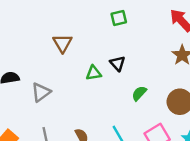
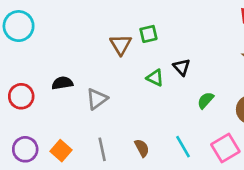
green square: (119, 18) -> (148, 34), moved
green triangle: (94, 73) -> (155, 78), turned 35

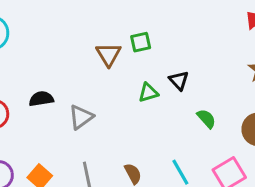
green triangle: (155, 78) -> (148, 93), turned -42
green semicircle: (205, 100) -> (206, 119), turned 96

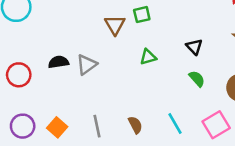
black triangle: (179, 80) -> (194, 47), moved
gray triangle: (81, 117) -> (87, 65), moved

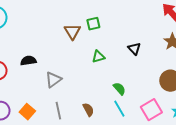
gray triangle: (87, 65) -> (53, 80), moved
green semicircle: (197, 79) -> (119, 89), moved

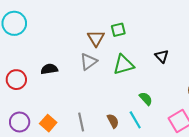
green triangle: (98, 57) -> (124, 65), size x1.5
gray triangle: (53, 80) -> (89, 62), moved
cyan line: (119, 109) -> (135, 120), moved

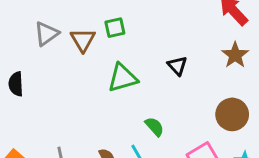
gray triangle: (89, 62) -> (46, 34), moved
black semicircle: (49, 69) -> (16, 84), turned -84

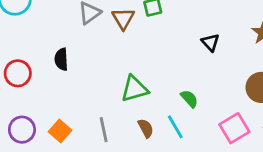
green triangle: (123, 78) -> (134, 89), moved

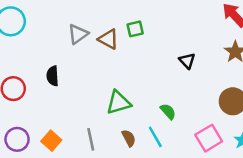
brown triangle: (123, 18) -> (108, 39), turned -30

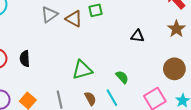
black triangle: (187, 61) -> (138, 36), turned -40
black semicircle: (53, 76) -> (25, 59), moved

